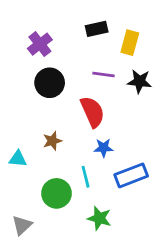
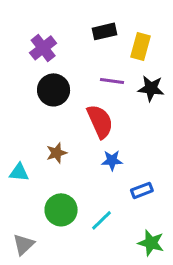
blue rectangle: (131, 175) -> (142, 190), size x0.6
cyan line: (86, 177) -> (101, 220), moved, turned 60
green star: (99, 218) -> (151, 243), moved

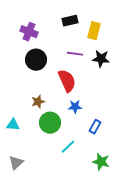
purple cross: (43, 48) -> (29, 32), turned -30
cyan triangle: (19, 172) -> (13, 125), moved
blue rectangle: (142, 190) -> (95, 127), turned -40
green circle: (61, 210) -> (50, 123), moved

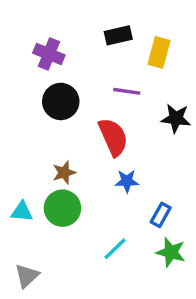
black star: (101, 59) -> (176, 118), moved
green circle: (50, 123) -> (62, 208), moved
green star: (101, 162) -> (171, 252), moved

